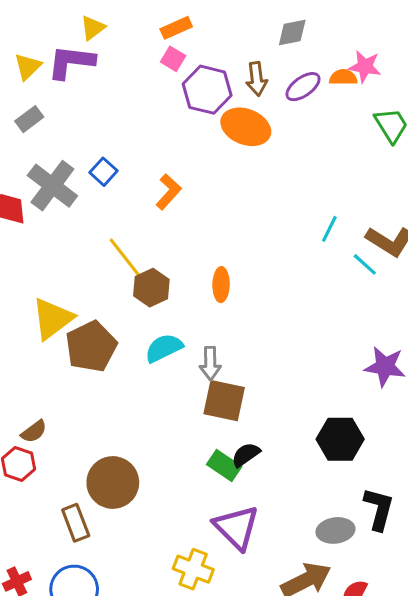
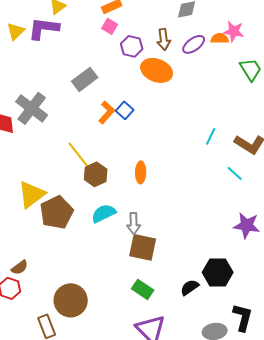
purple hexagon: (207, 90) -> (132, 46), size x0.7
gray rectangle: (29, 119) -> (85, 79), moved, size x1.4
blue square: (104, 172) -> (125, 110), moved
cyan line: (365, 264) -> (235, 173), moved
black semicircle: (246, 455) -> (190, 287), moved

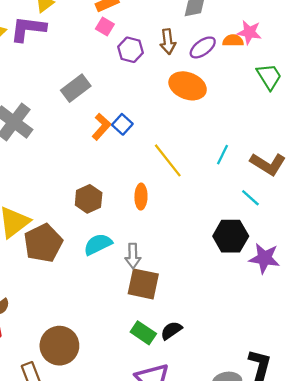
orange ellipse: (157, 70) -> (188, 86), moved
yellow line: (80, 156) -> (168, 160), moved
black hexagon: (218, 272) -> (231, 236), moved
black semicircle: (190, 287) -> (171, 330), moved

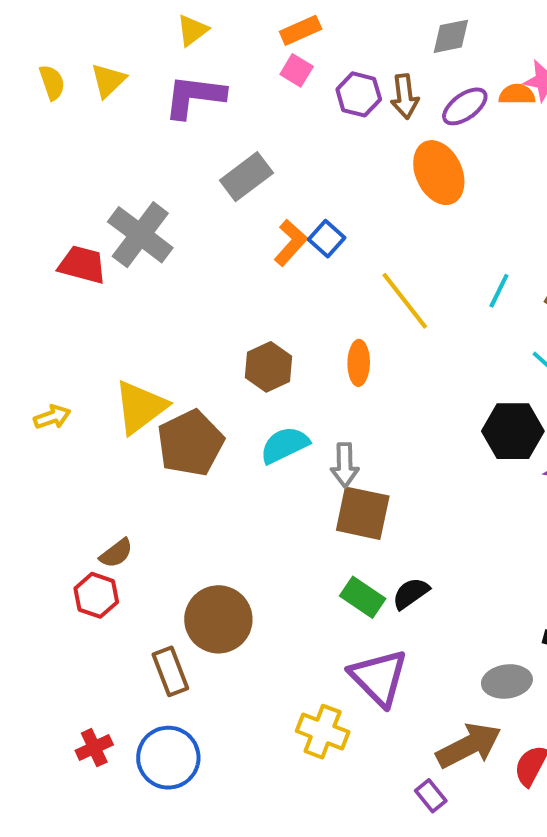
purple L-shape: (28, 29) -> (194, 96), moved
purple hexagon: (130, 50) -> (359, 94), moved
orange ellipse: (188, 86) -> (439, 173), turned 44

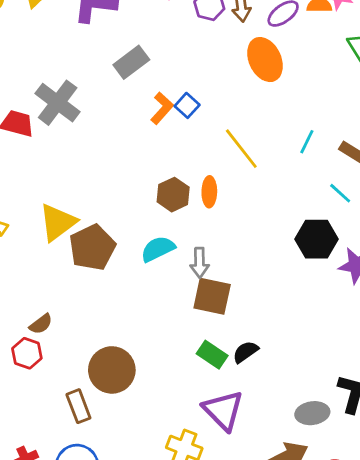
brown hexagon: (268, 367) -> (173, 195), moved

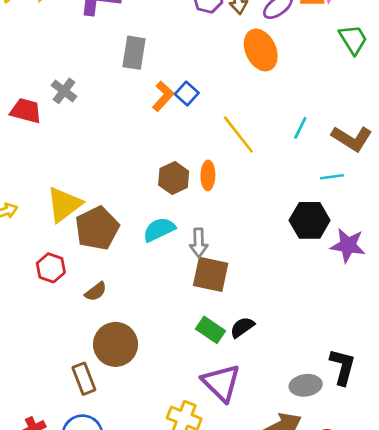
gray rectangle: (131, 62) -> (134, 53), turned -44
gray cross: (58, 103) -> (64, 91), size x0.6
cyan line: (340, 193) -> (332, 177), turned -50
brown semicircle: (41, 324) -> (96, 292), moved
red hexagon: (27, 353) -> (51, 268), moved

